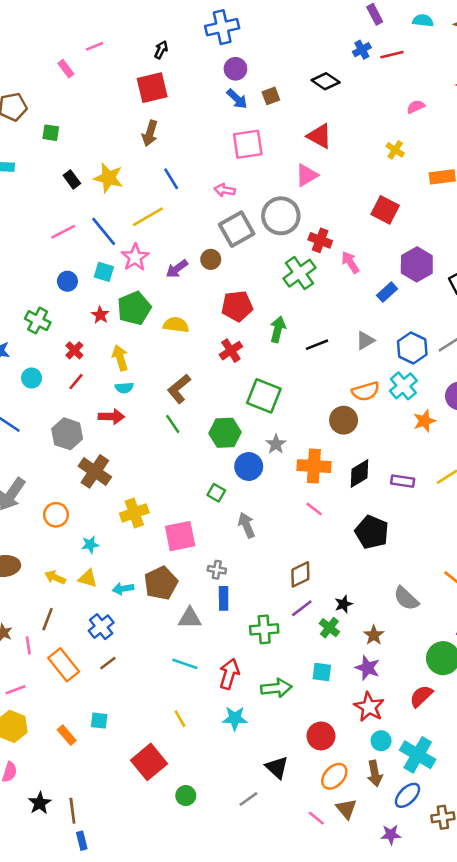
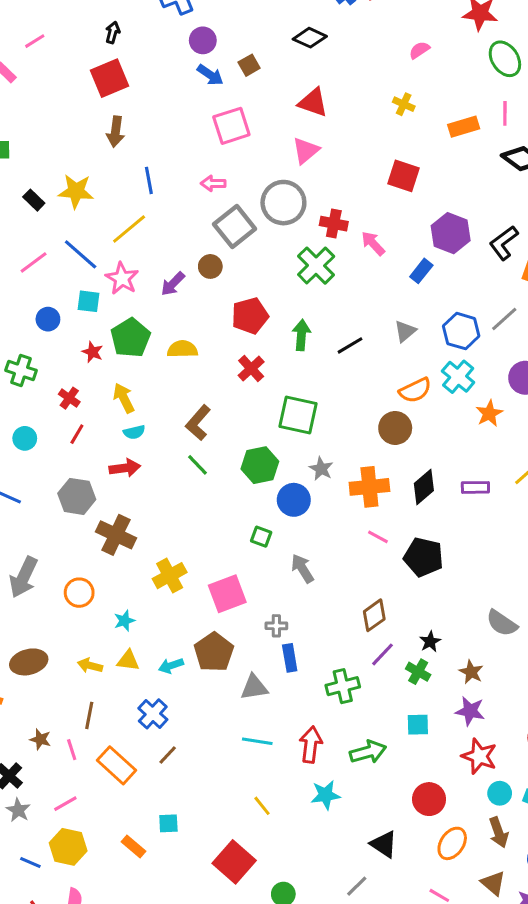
blue line: (171, 179) -> (149, 180), turned 30
black pentagon: (372, 532) -> (423, 557), moved
brown triangle: (346, 809) -> (493, 883), moved

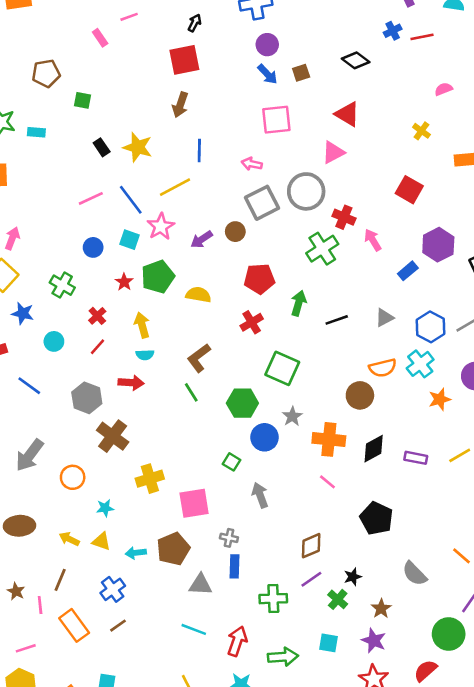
black pentagon: (423, 557) -> (376, 518), moved

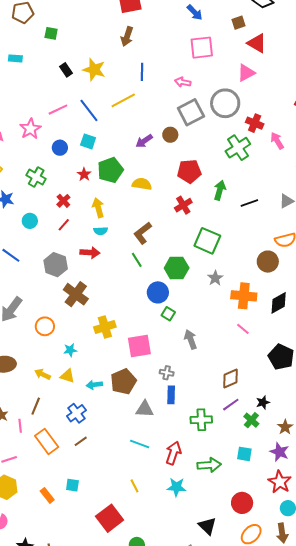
brown square: (301, 73) -> (238, 23), moved
pink star: (161, 227) -> (30, 129), moved
blue circle: (265, 437) -> (158, 292), moved

